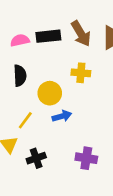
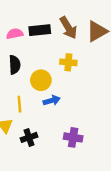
yellow line: (25, 120) -> (19, 104), turned -42

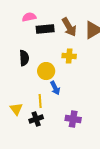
pink semicircle: (15, 34) -> (29, 17), moved
blue arrow: (52, 100) -> (55, 88), turned 80
yellow line: (19, 104) -> (40, 101), moved

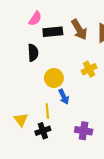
pink semicircle: (29, 17) -> (35, 19), turned 136
yellow cross: (69, 56) -> (89, 69), moved, turned -32
black semicircle: (24, 58) -> (33, 53), moved

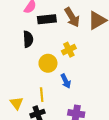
yellow cross: (89, 69) -> (69, 50), moved
blue arrow: (64, 97) -> (66, 81), moved

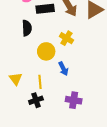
yellow cross: (69, 50) -> (66, 38), turned -32
yellow triangle: (17, 103) -> (16, 79), moved

